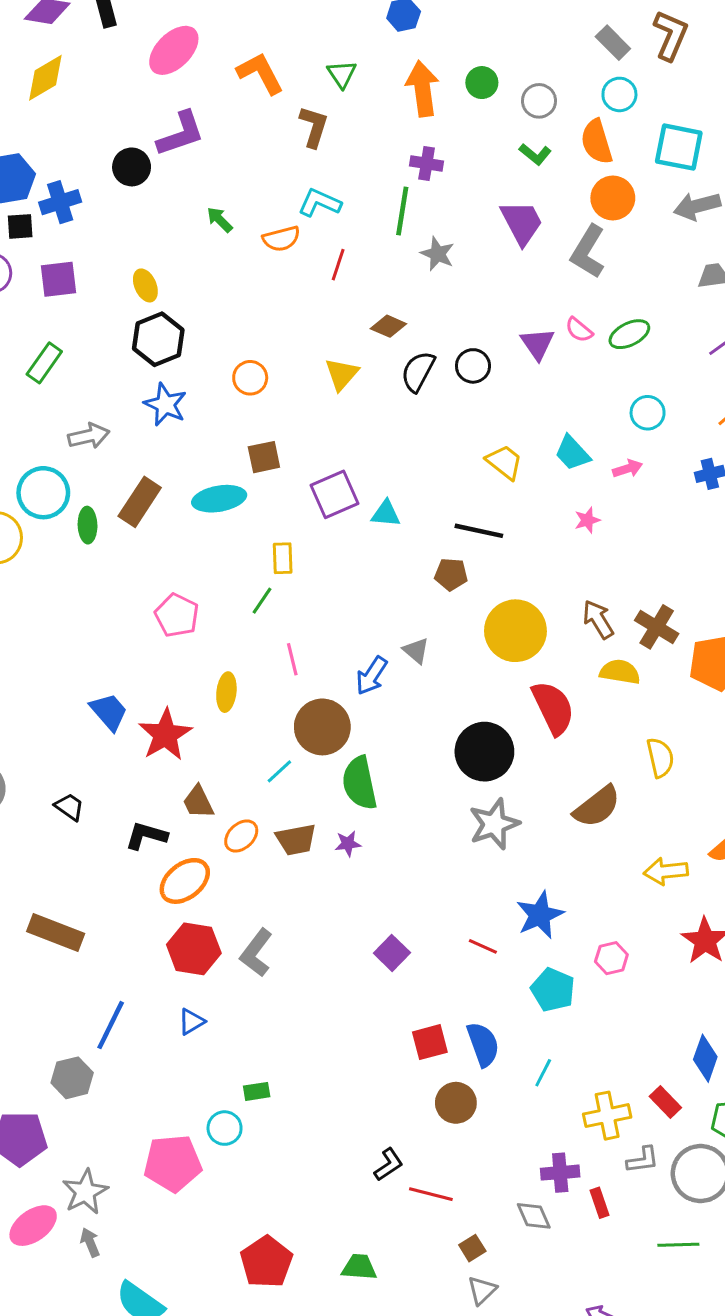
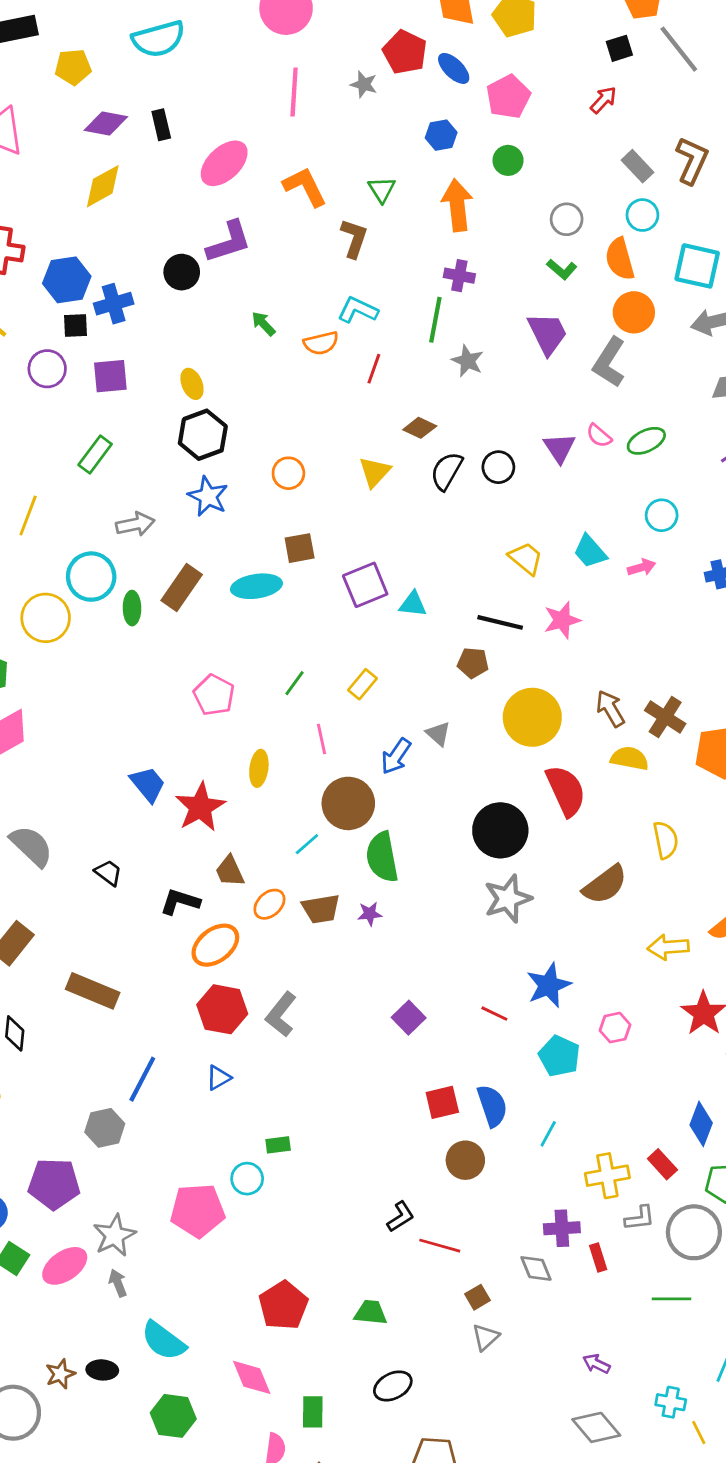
green circle: (482, 83) -> (508, 160), moved
pink star: (587, 520) -> (562, 620), moved, size x1.5
yellow rectangle: (283, 558) -> (363, 684), moved, turned 40

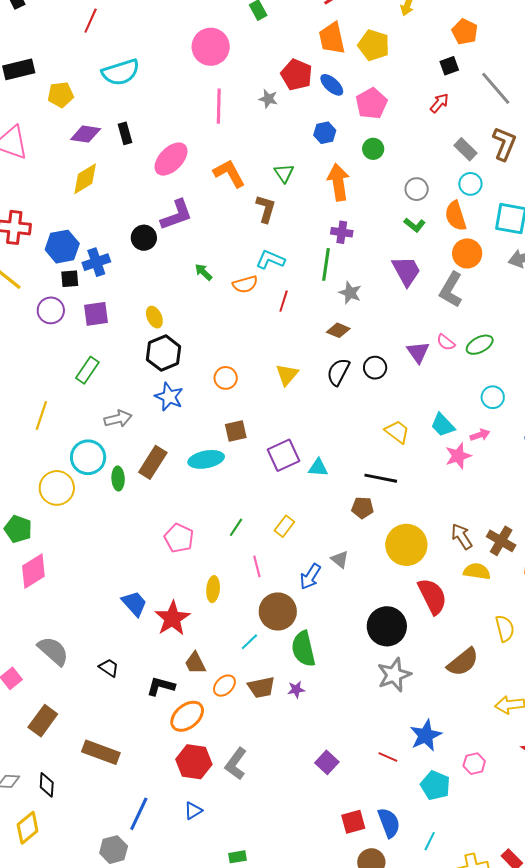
gray line: (679, 49) -> (496, 88), moved
brown diamond: (420, 428) -> (338, 330), moved
pink star: (562, 620) -> (458, 456), moved

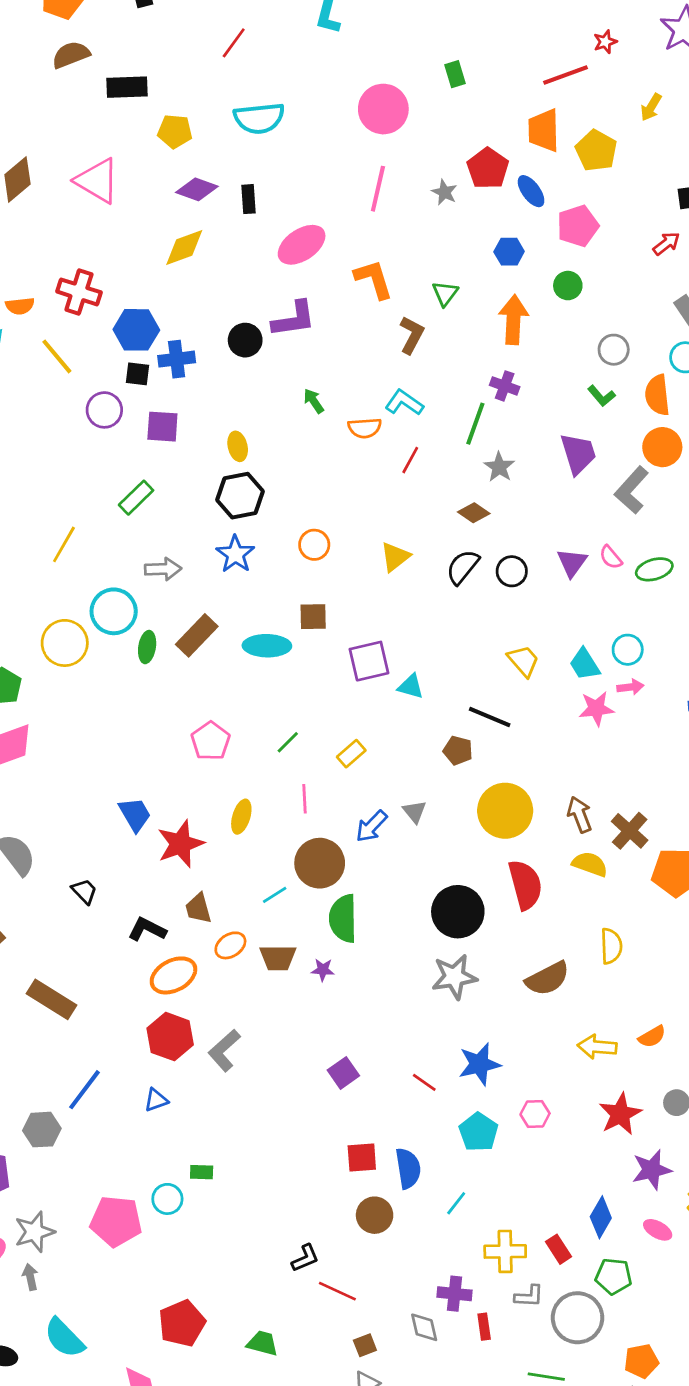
cyan circle: (493, 397) -> (628, 650), moved

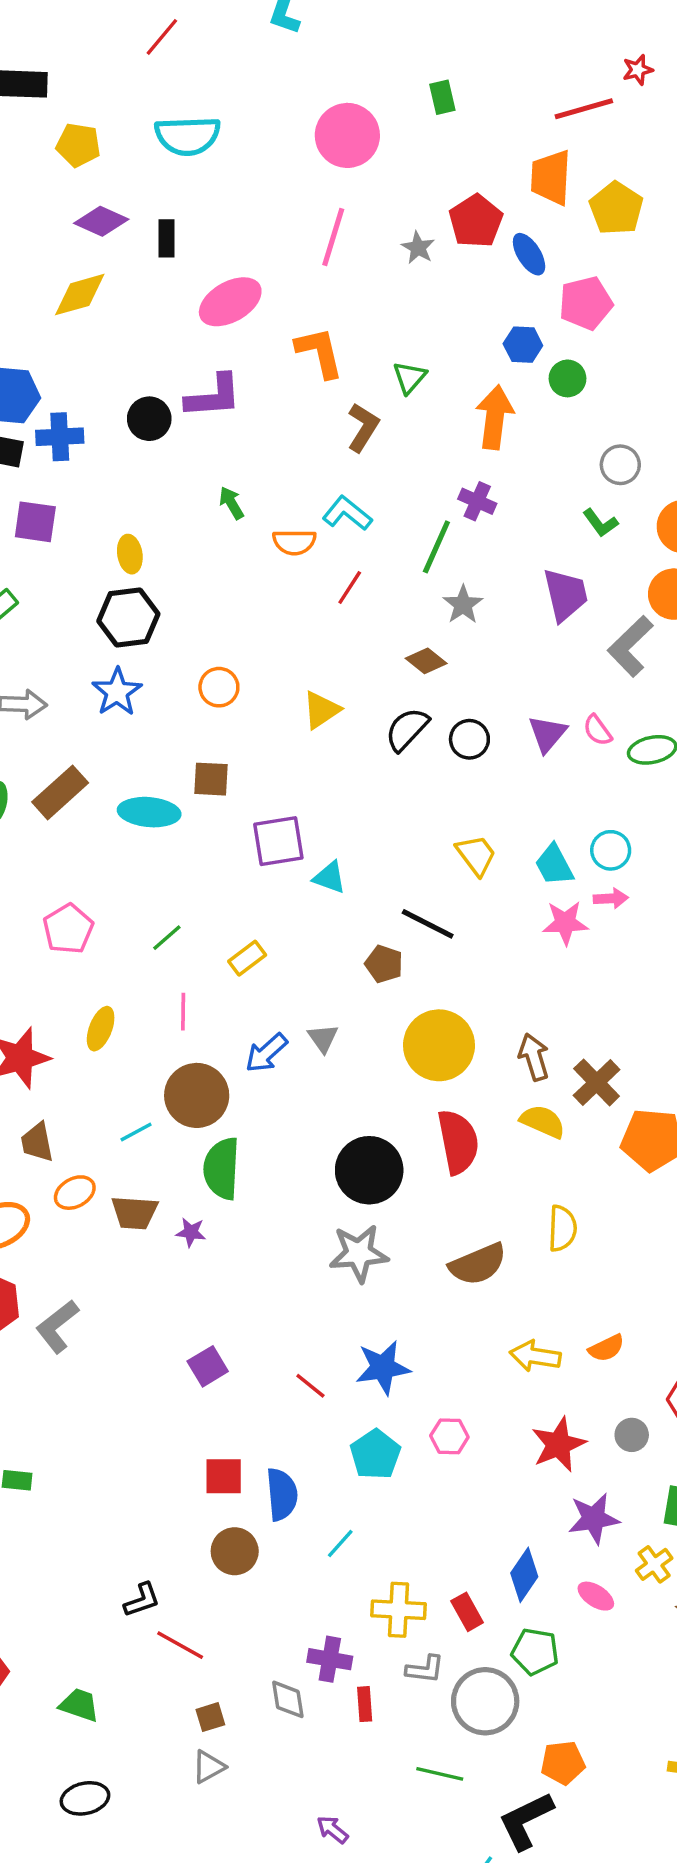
blue hexagon: (509, 252) -> (523, 345), moved

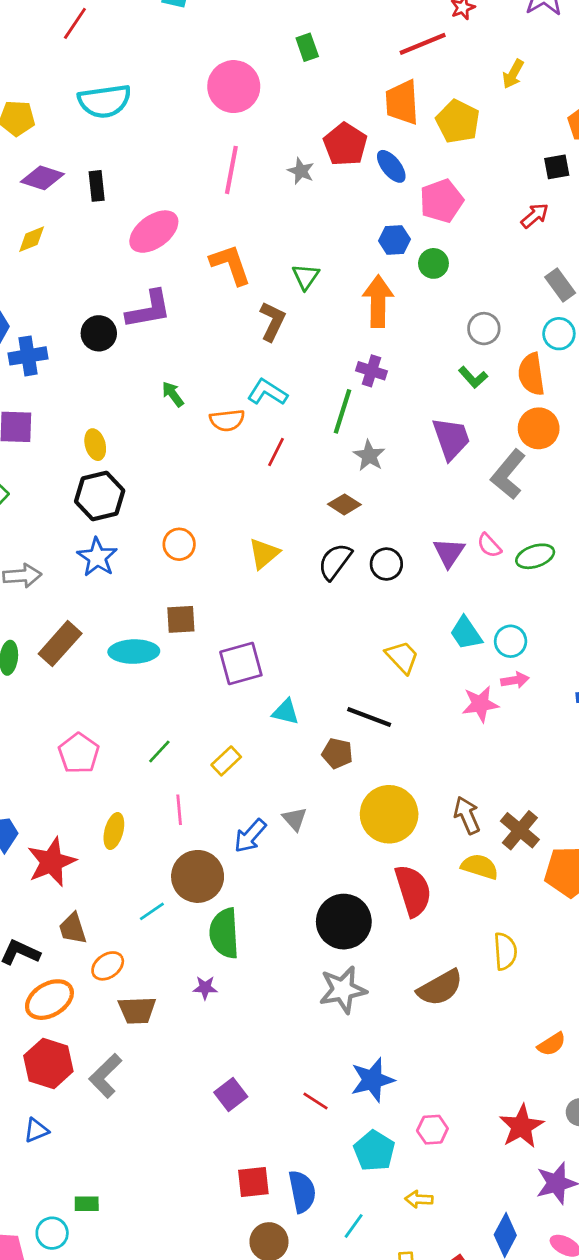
yellow diamond: (80, 295) -> (32, 239), size x0.7
cyan trapezoid: (554, 865) -> (466, 633), moved
cyan triangle: (330, 877) -> (286, 712), moved
brown trapezoid: (135, 1213) -> (137, 1010), moved
yellow arrow: (535, 1356) -> (419, 1199), moved, size x0.7

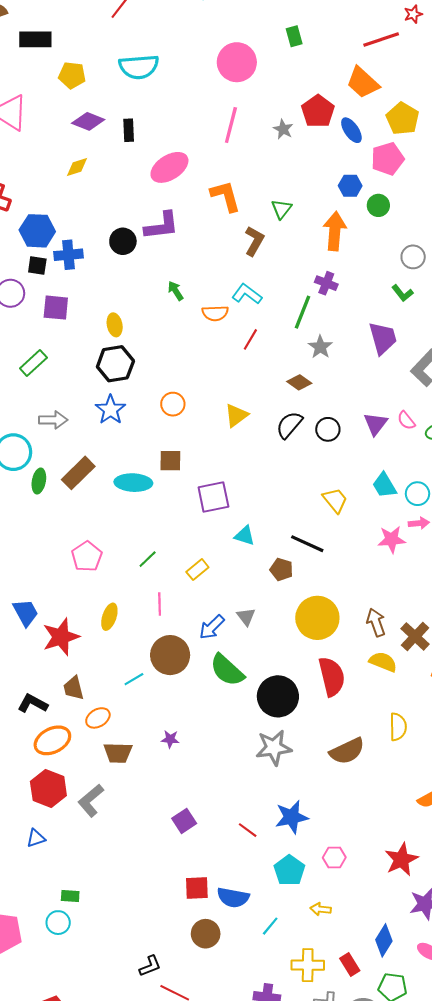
orange trapezoid: (402, 102) -> (363, 83), turned -48
yellow pentagon: (458, 122) -> (403, 119), moved
green semicircle: (224, 933) -> (227, 670), moved, turned -48
blue semicircle: (302, 1191) -> (233, 898), turned 108
cyan circle: (52, 1233) -> (58, 923), moved

